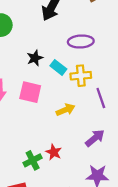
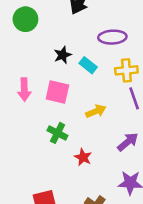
yellow cross: (81, 76) -> (126, 70), moved
green cross: (33, 160) -> (57, 133), moved, turned -36

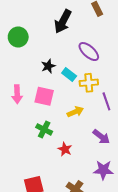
purple ellipse: (112, 37) -> (89, 52), turned 45
yellow cross: (126, 70) -> (89, 83), moved
purple arrow: (128, 142) -> (101, 137), turned 78

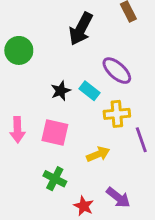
cyan rectangle: (69, 74) -> (89, 91), moved
purple arrow: (101, 137) -> (118, 197), moved

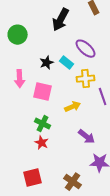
pink arrow: (17, 130) -> (20, 79), moved
red star: (84, 206) -> (42, 143), moved

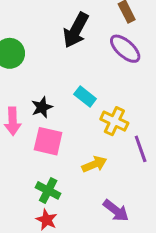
purple ellipse: (86, 49) -> (125, 49), moved
black star: (47, 63) -> (42, 107), moved
yellow cross: (86, 79) -> (114, 121), turned 30

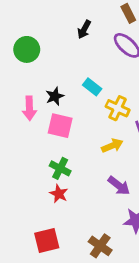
black arrow: (76, 30) -> (84, 29), size x0.6
yellow arrow: (94, 164) -> (112, 146), moved

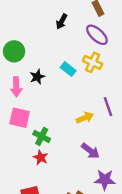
green circle: (27, 49) -> (14, 51), moved
yellow cross: (118, 108) -> (93, 62), moved
pink square: (60, 126) -> (20, 118), moved

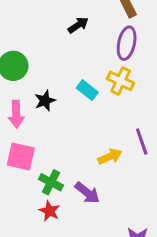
black arrow: (62, 21) -> (78, 25), turned -152
purple ellipse: (97, 35) -> (127, 43), turned 60
purple arrow: (90, 151) -> (87, 193), moved

